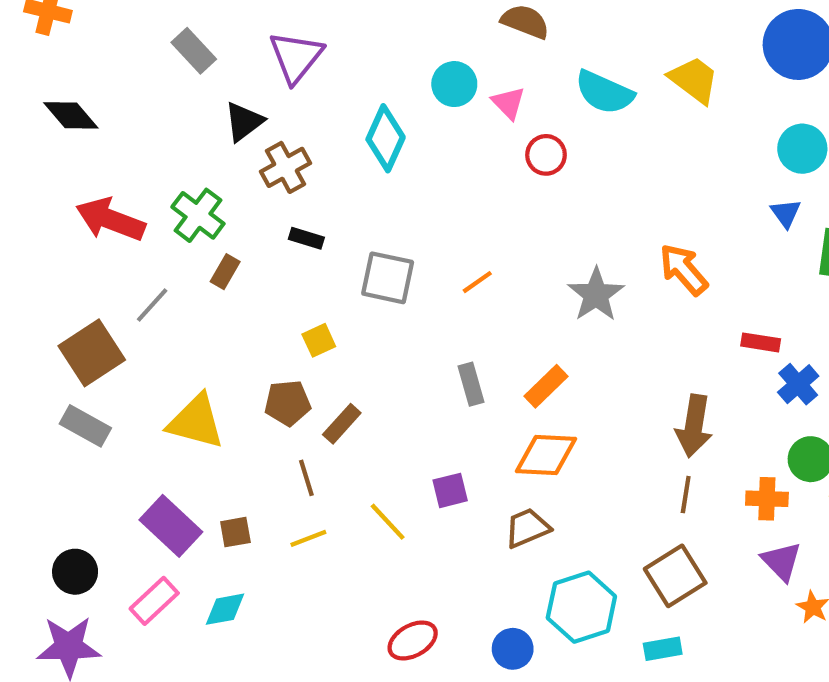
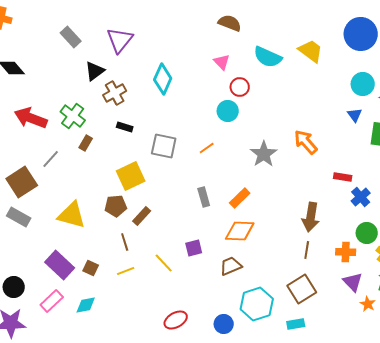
cyan circle: (454, 84) -> (228, 111), moved
yellow square: (319, 340) -> (131, 176), size x1.8
brown square: (235, 532) -> (91, 268), turned 35

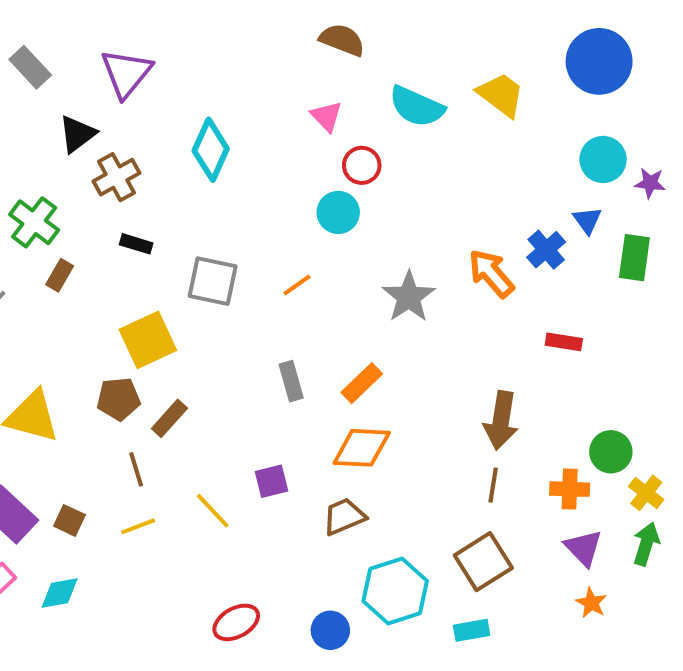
blue cross: (361, 197) -> (546, 250), moved
orange star: (368, 304) -> (591, 603), moved

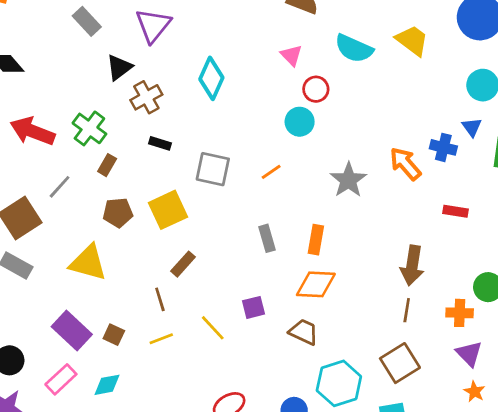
blue cross: (546, 250) -> (443, 147), turned -35
orange rectangle: (362, 383) -> (316, 240), turned -36
brown pentagon: (118, 399) -> (118, 213), moved
brown trapezoid: (344, 517) -> (304, 332), turned 48

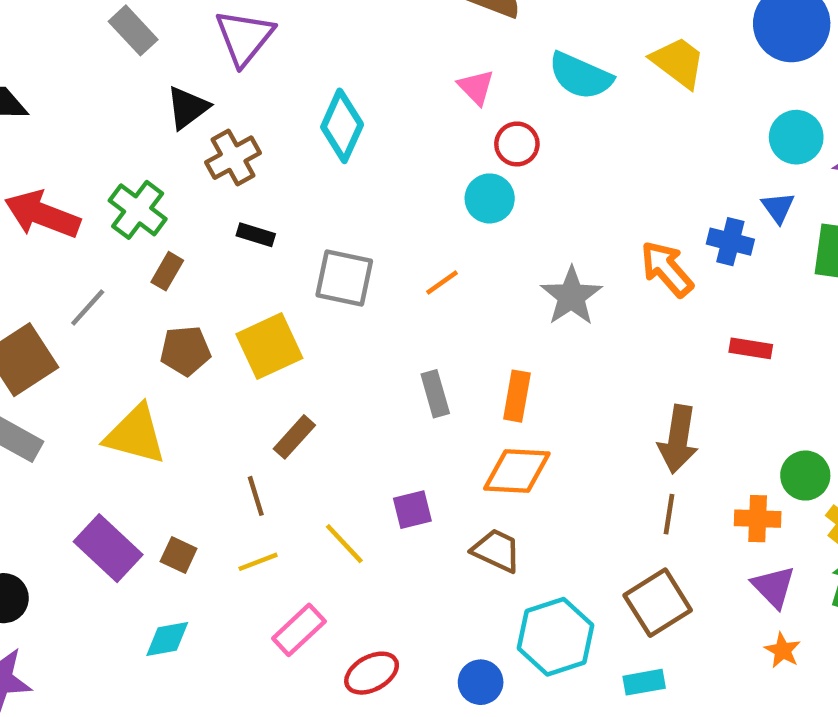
pink rectangle: (61, 379) -> (299, 630), moved

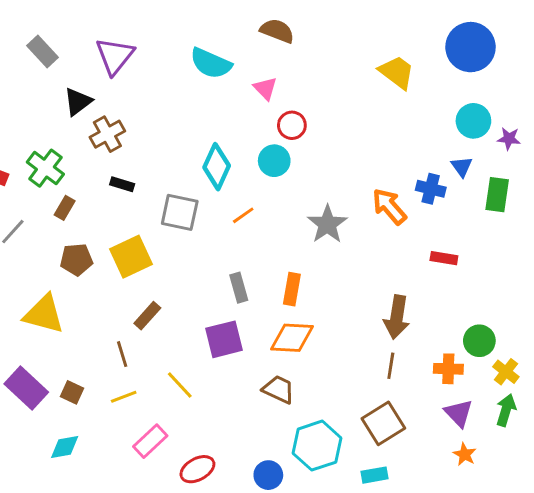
cyan semicircle: (580, 76) -> (211, 63), moved
cyan diamond: (342, 126) -> (217, 167), moved
purple square: (412, 510) -> (224, 339), moved, size x1.5

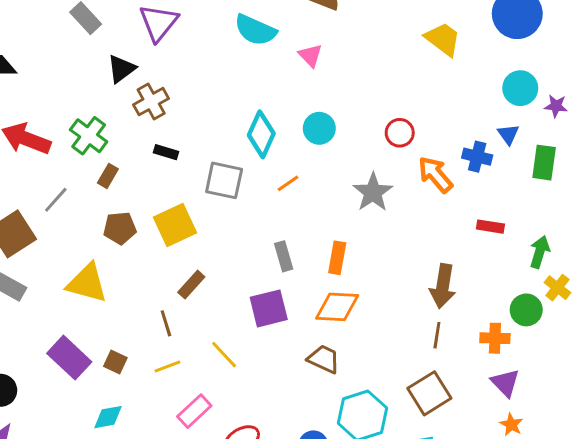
red circle: (292, 125) -> (400, 133), moved
yellow cross: (506, 372) -> (557, 288), moved
green arrow: (506, 410) -> (540, 252), moved

